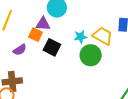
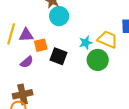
purple triangle: (43, 24) -> (26, 35), moved
orange square: (36, 35) -> (41, 45), turned -32

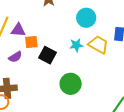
cyan circle: (59, 16) -> (86, 18), moved
green circle: (98, 60) -> (71, 84), moved

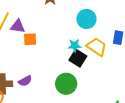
black square: (47, 55) -> (78, 58), moved
purple semicircle: (15, 57) -> (25, 81), moved

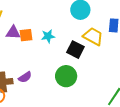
purple triangle: (18, 26) -> (13, 33), moved
cyan star: (75, 46) -> (48, 36), moved

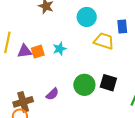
black square: (75, 50) -> (108, 83), moved
purple semicircle: (25, 77) -> (52, 94), moved

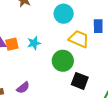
green circle: (84, 85) -> (63, 61), moved

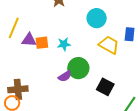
green circle: (63, 61) -> (78, 68), moved
purple semicircle: (23, 88) -> (65, 76), moved

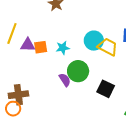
cyan circle: (97, 18) -> (94, 41), moved
purple semicircle: (65, 76) -> (65, 80), turned -88

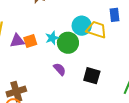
green circle: (78, 71) -> (68, 43), moved
black square: (106, 89) -> (92, 76), moved

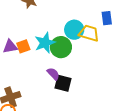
cyan star: (52, 38) -> (45, 43), size x1.5
black square: (92, 76) -> (63, 83), moved

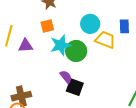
cyan circle: (74, 30) -> (90, 24), moved
orange square: (23, 46) -> (47, 26), moved

